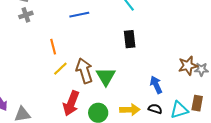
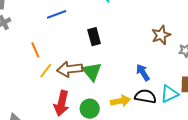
black rectangle: (130, 39) -> (94, 37), moved
brown star: (188, 66) -> (161, 35), moved
brown arrow: (84, 71) -> (70, 69), turned -70
black semicircle: (155, 109) -> (145, 96), size x1.5

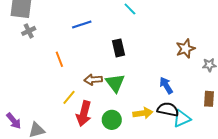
brown arrow: (70, 69) -> (93, 80), size x0.7
yellow line: (46, 71) -> (69, 97), moved
cyan triangle: (169, 94) -> (182, 119), moved

